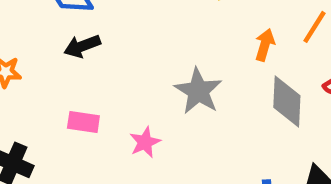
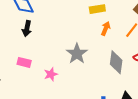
orange arrow: (265, 45) -> (106, 28), moved
black arrow: (82, 46) -> (27, 28), turned -63

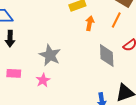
gray star: (77, 54) -> (50, 55), moved

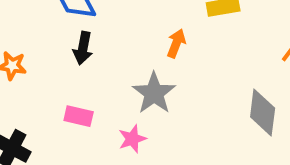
orange arrow: (90, 23) -> (176, 43), moved

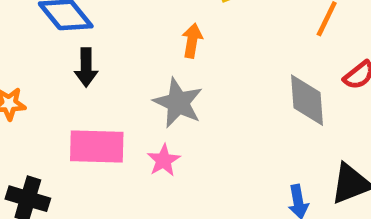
pink rectangle: (79, 116) -> (97, 146), size x1.6

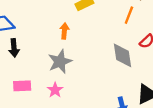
gray star: (178, 103) -> (60, 62), turned 30
pink rectangle: (97, 146) -> (22, 86), size x0.7

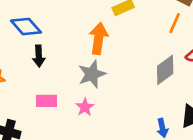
orange arrow: (64, 31) -> (99, 38), size x1.6
gray diamond: (122, 55) -> (165, 70), turned 60

